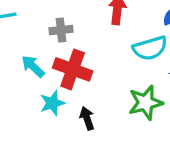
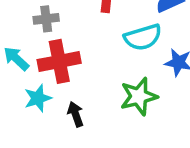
red cross: (73, 69) -> (59, 61), turned -30

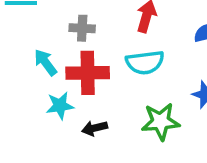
cyan semicircle: (143, 37) -> (145, 62), moved
black arrow: (76, 114) -> (95, 128), turned -95

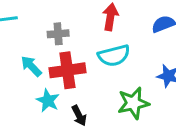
cyan star: (60, 106) -> (48, 101), turned -30
black arrow: (95, 128) -> (79, 116), turned -96

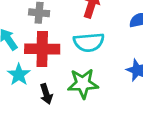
green star: (133, 103) -> (83, 84), moved

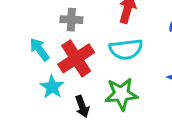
red cross: (42, 49) -> (76, 58), turned -32

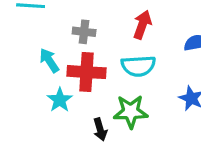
red cross: (76, 58) -> (86, 72), turned 33
black arrow: (82, 107) -> (100, 129), moved

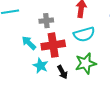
black arrow: (100, 129) -> (62, 72), moved

